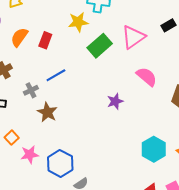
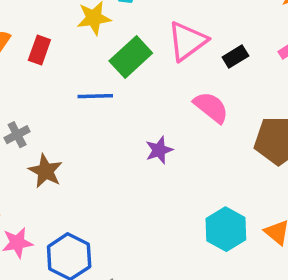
black rectangle: (169, 25) -> (235, 56), moved
blue line: (56, 75) -> (95, 96), moved, turned 30

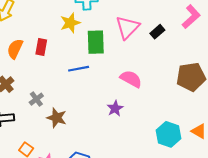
green rectangle: (131, 57) -> (96, 42), turned -40
pink semicircle: (211, 107) -> (131, 79), moved
purple star: (159, 150) -> (115, 108), moved

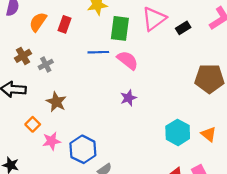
pink semicircle: (131, 79) -> (128, 60), moved
gray cross: (36, 99) -> (46, 64), moved
brown star: (57, 118) -> (56, 102), moved

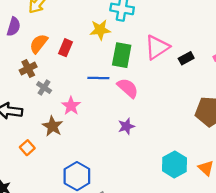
brown cross: (23, 56) -> (28, 69), moved
gray cross: (46, 64) -> (44, 87), turned -32
pink star: (52, 141) -> (71, 106), moved, turned -30

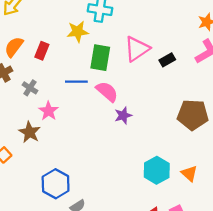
gray cross: (44, 87) -> (30, 88), moved
purple star: (126, 126) -> (123, 115), moved

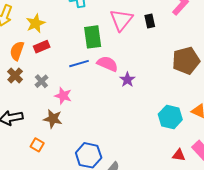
yellow star: (78, 32) -> (36, 23), moved
red rectangle: (42, 51) -> (42, 47), turned 63
black rectangle: (167, 60) -> (150, 21), turned -56
gray cross: (30, 88) -> (41, 81), turned 32

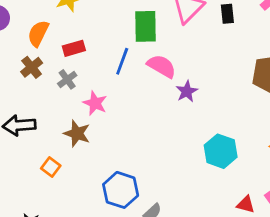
red rectangle: (42, 47) -> (74, 48), moved
blue line: (79, 64) -> (122, 61), turned -60
cyan hexagon: (170, 117) -> (221, 151), moved

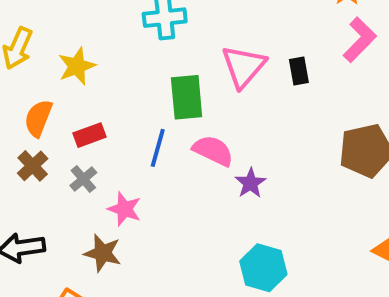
cyan hexagon: (221, 151) -> (263, 268), moved

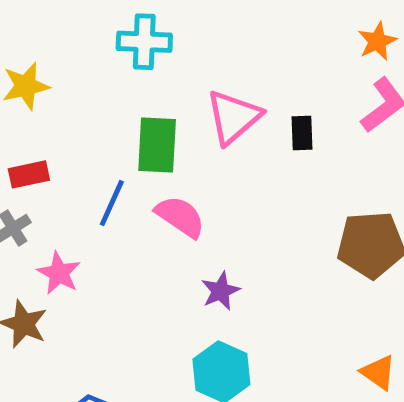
purple star: (251, 183) -> (220, 291), moved

